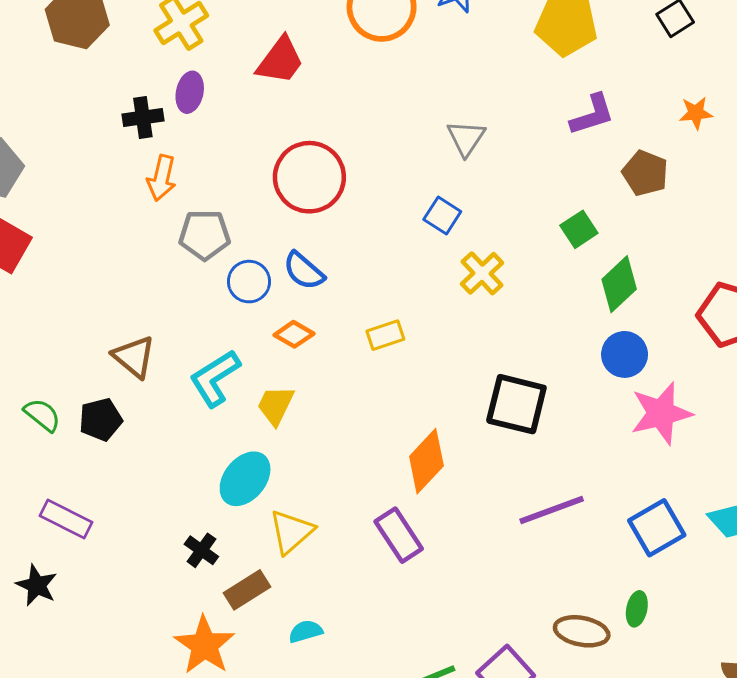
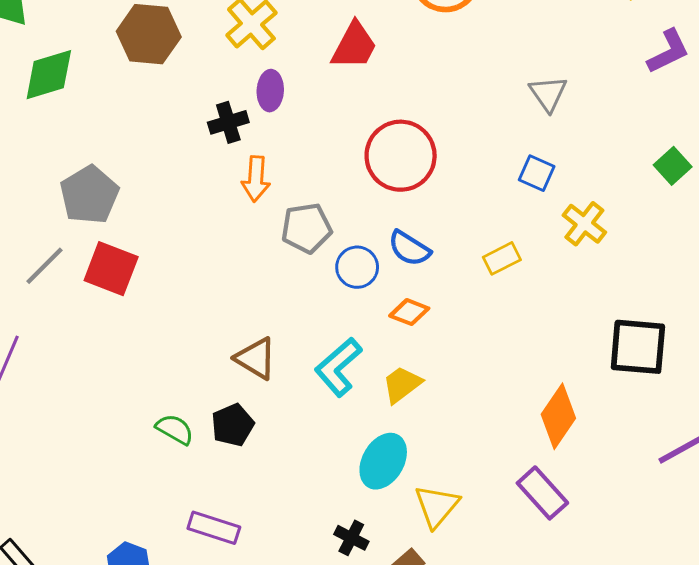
yellow rectangle: (385, 335) -> (502, 258), moved
yellow trapezoid: (276, 405) -> (402, 384), turned 36

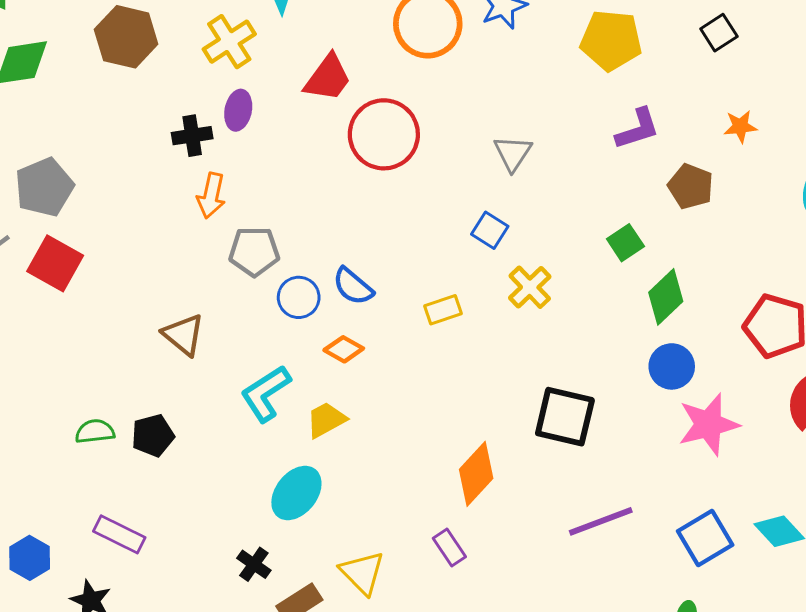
red circle: (401, 156) -> (384, 134), moved
brown triangle: (256, 358) -> (184, 335), moved
green semicircle: (175, 429) -> (95, 431), turned -45
purple rectangle: (542, 493) -> (449, 547), size x0.7
yellow triangle: (437, 506) -> (362, 573), moved, turned -33

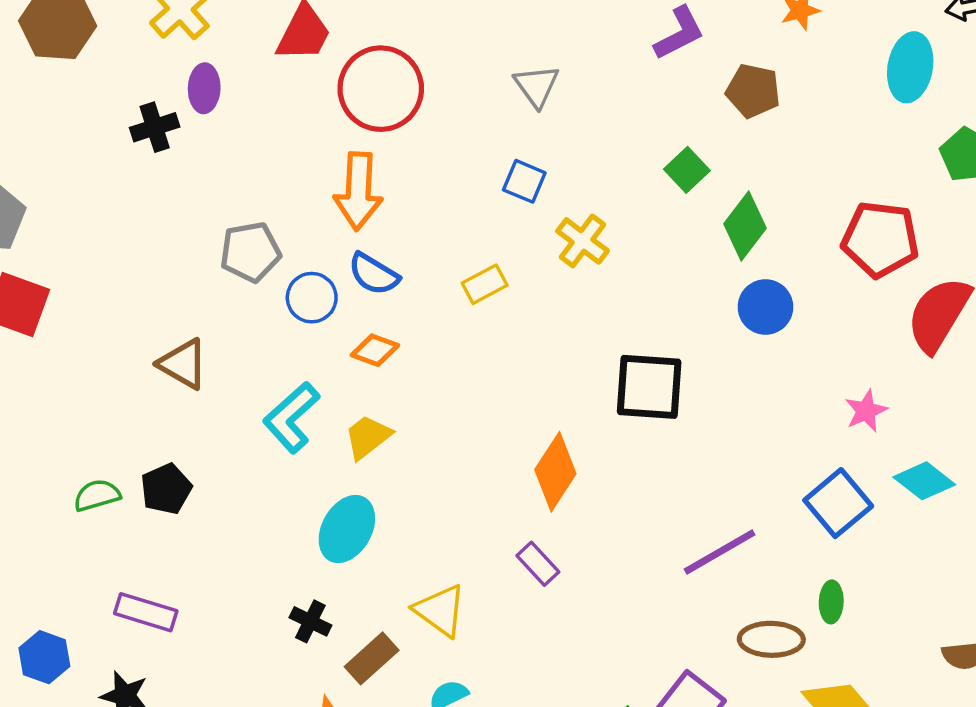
orange arrow: (211, 195) -> (358, 191), moved, size x1.4
pink star: (709, 424) -> (866, 411), moved, size x0.6
purple line: (601, 521) -> (720, 552), moved

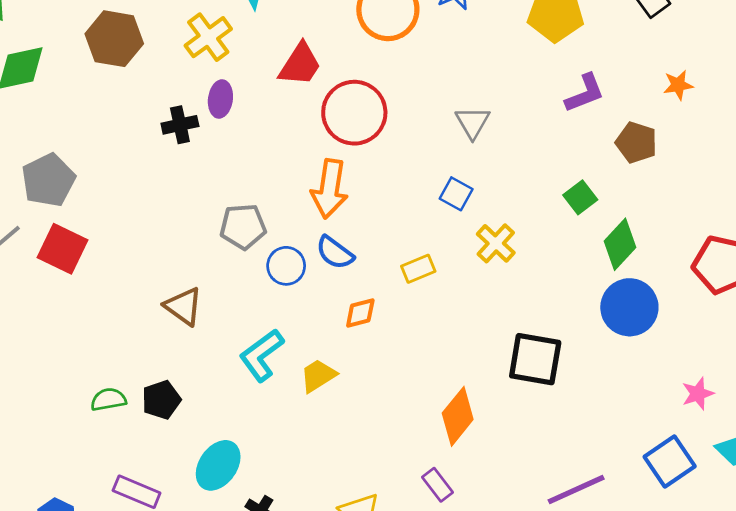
blue circle: (765, 307) -> (629, 307), size x1.4
orange diamond: (375, 350) -> (360, 313), moved, turned -40
cyan ellipse: (347, 529) -> (218, 465), moved

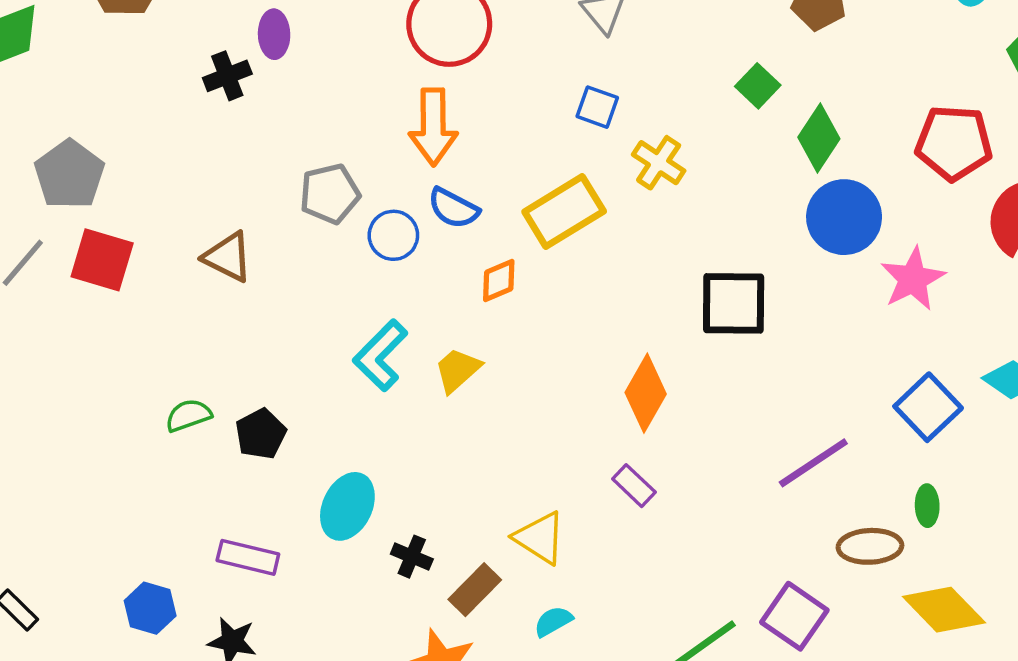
yellow rectangle: (418, 269) -> (564, 212), size x1.8
brown triangle: (184, 306) -> (228, 257), moved
pink star: (698, 394) -> (913, 279), moved, size x1.5
green semicircle: (108, 399) -> (188, 415), moved

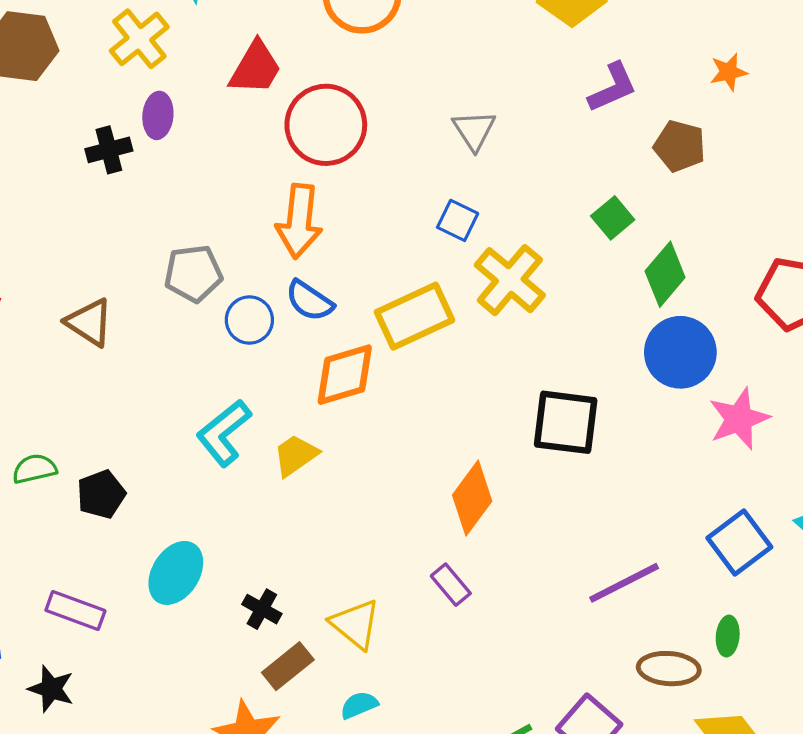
yellow cross: (659, 163) -> (510, 280), size x1.4
orange diamond: (499, 281) -> (345, 375), size x1.6
black cross: (412, 557) -> (262, 609), moved

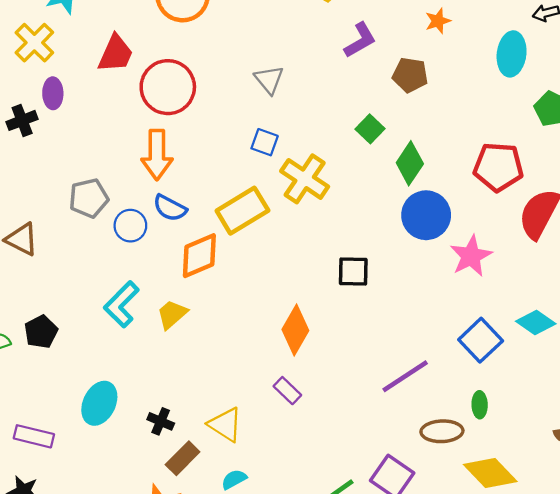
black square: (566, 422) -> (353, 271), size x0.7
black pentagon: (101, 494) -> (41, 332), moved

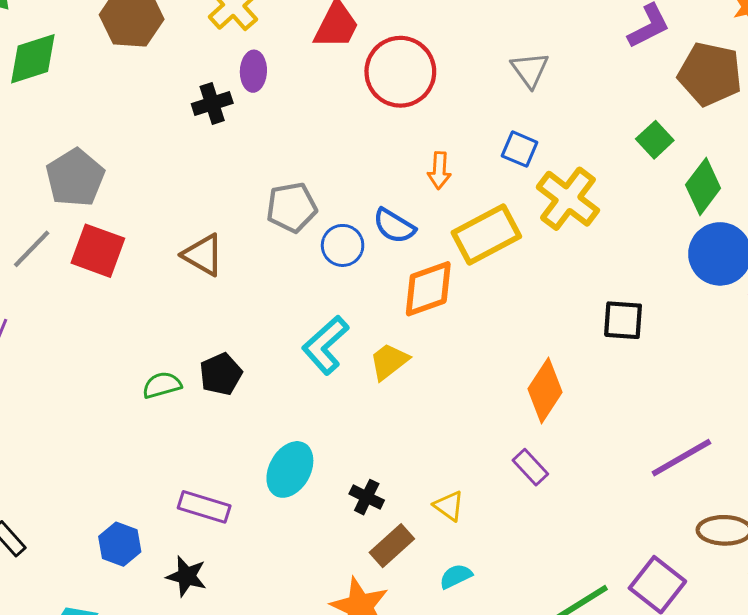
brown pentagon: (410, 75) -> (710, 74), size x1.4
orange arrow: (157, 155) -> (439, 170), moved, size x0.6
yellow triangle: (225, 425) -> (449, 506), size x0.7

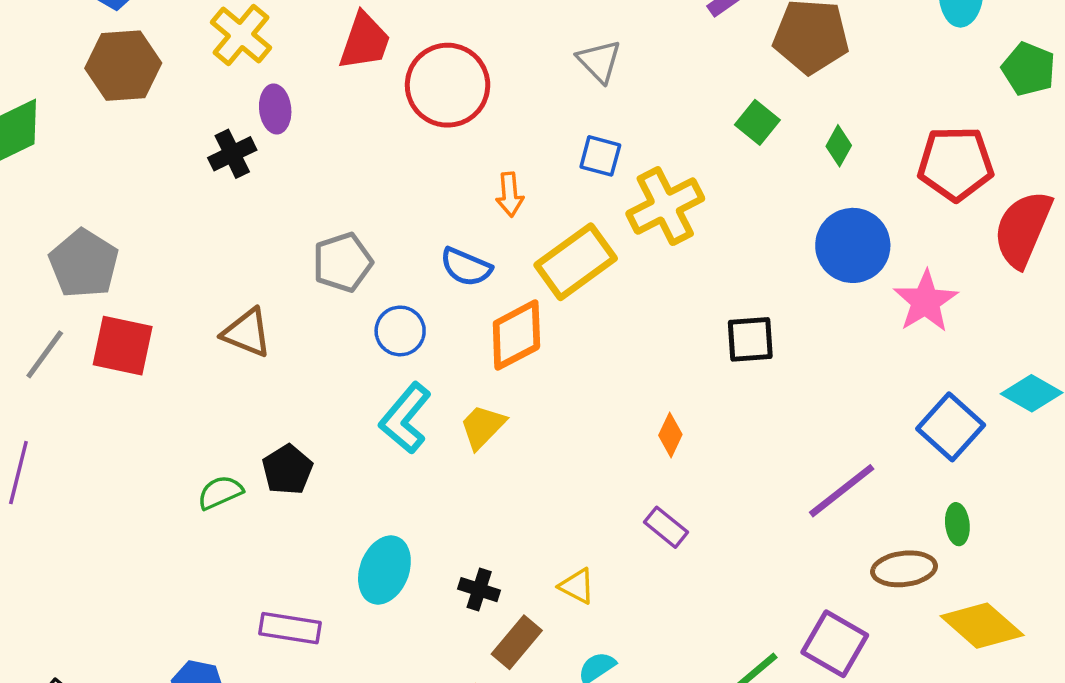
green diamond: (703, 186) -> (839, 146), moved, size x0.6
yellow cross: (568, 199) -> (665, 206), turned 34
blue circle: (343, 245) -> (400, 331), moved
orange diamond: (545, 391) -> (670, 435), size x0.6

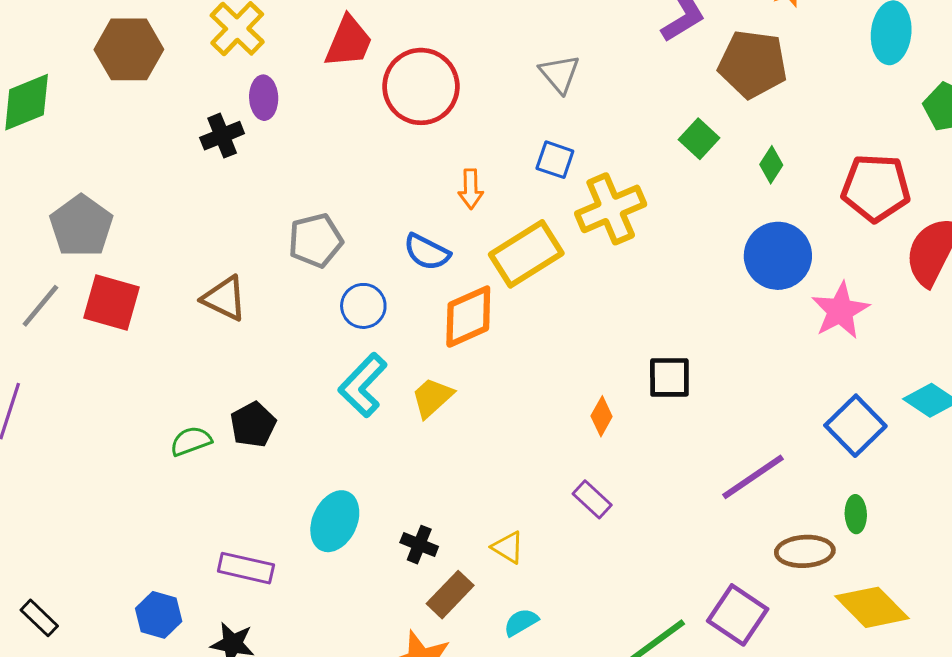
black square: (750, 339) -> (669, 377), moved

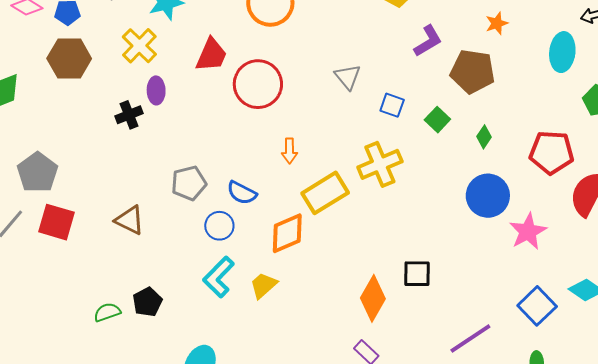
blue square: (555, 160) -> (392, 105), moved
blue semicircle: (427, 252) -> (242, 193), moved
orange diamond: (602, 416) -> (373, 298), size x1.8

